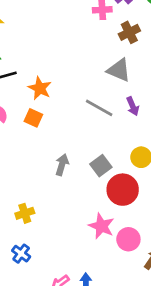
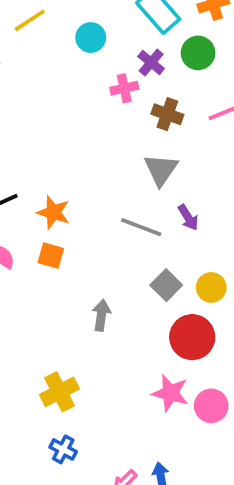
brown cross: (129, 32) -> (167, 114), turned -35
gray triangle: (119, 70) -> (161, 170), turned 50
gray square: (101, 166) -> (166, 285), moved
yellow cross: (25, 213) -> (60, 392), size x1.4

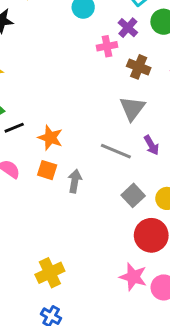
gray arrow: (101, 315) -> (75, 181), moved

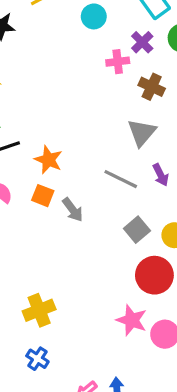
gray arrow: (75, 181) -> (73, 210), turned 130

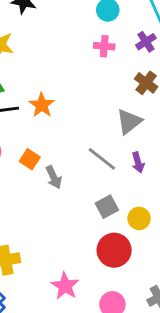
pink cross: (118, 62) -> (104, 46), moved
orange star: (48, 160) -> (42, 105), moved
pink star: (132, 320) -> (65, 286), moved

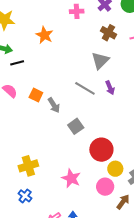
orange star: (42, 105) -> (44, 35), moved
gray square: (107, 207) -> (76, 126), moved
yellow circle: (139, 218) -> (115, 169), moved

